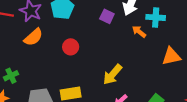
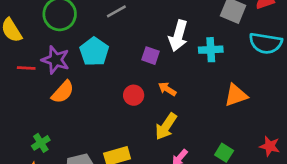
orange arrow: (139, 32) -> (167, 89), moved
red circle: (71, 47) -> (134, 95), moved

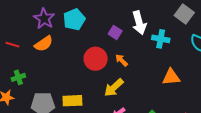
white arrow: (178, 36) -> (139, 23), turned -45
red line: (26, 68) -> (12, 45), moved
red circle: (134, 95) -> (96, 59), size x1.5

